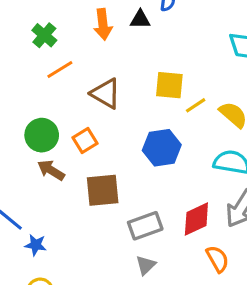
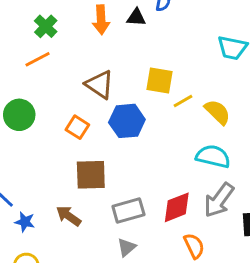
orange line: (60, 70) -> (38, 59), moved
green circle: (42, 135) -> (19, 115), moved
orange square: (85, 140) -> (77, 127), turned -30
blue hexagon: (162, 148) -> (127, 121), moved
brown arrow: (51, 170) -> (69, 216), moved

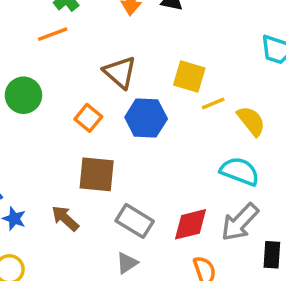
gray rectangle: (128, 210) -> (135, 221), turned 40

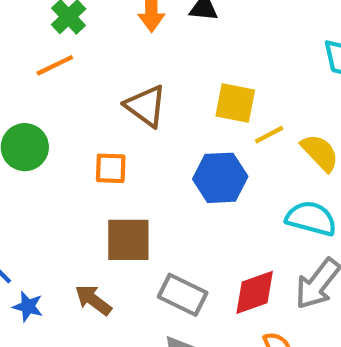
orange square: (88, 118) -> (111, 168), turned -32
blue hexagon: (146, 118) -> (220, 178), moved

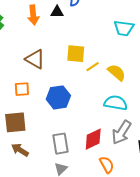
blue hexagon: (220, 178) -> (58, 97), moved
brown square: (128, 240) -> (15, 122), moved
gray rectangle: (183, 295) -> (60, 144), turned 60

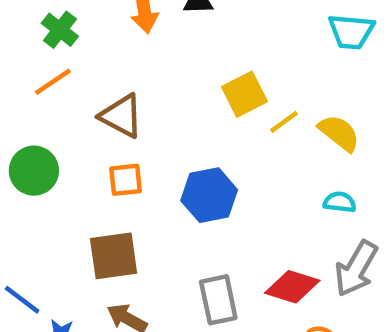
yellow square: (76, 54) -> (244, 94), turned -30
brown triangle: (35, 59) -> (121, 116), moved
cyan semicircle: (116, 103) -> (340, 202), size x0.6
red diamond: (93, 139) -> (292, 287), turned 45

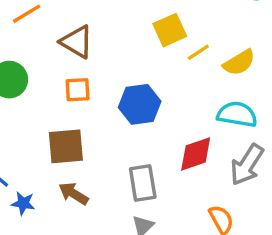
yellow semicircle: (339, 133) -> (239, 63), turned 108
cyan semicircle: (340, 202) -> (237, 114), size x1.6
red diamond: (292, 287) -> (196, 154), moved, turned -39

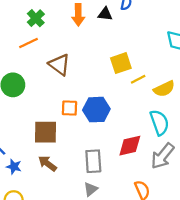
orange square: (78, 90) -> (69, 108), moved
cyan semicircle: (237, 114) -> (159, 122), turned 55

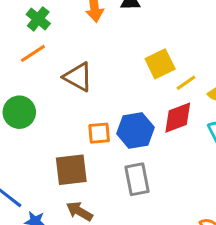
red diamond: (130, 146) -> (178, 118), moved
gray rectangle: (93, 161) -> (137, 179), moved

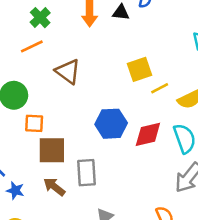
red diamond: (178, 118) -> (148, 134), moved
orange square: (99, 133) -> (34, 123), moved
gray rectangle: (137, 179) -> (86, 173), moved

